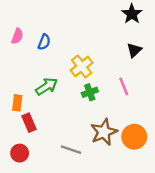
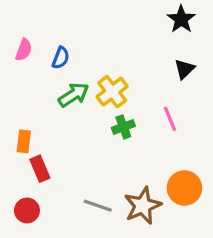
green arrow: (47, 86) -> (74, 95), moved
brown star: (104, 132) -> (143, 206), moved

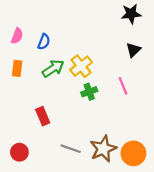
black star: (181, 19) -> (131, 14), turned 30
orange rectangle: (24, 141) -> (17, 68), moved
red rectangle: (40, 169) -> (43, 116), moved
orange circle: (184, 188) -> (133, 153), moved

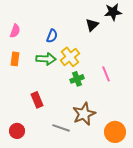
blue semicircle: (44, 42) -> (52, 36), moved
black triangle: (133, 50) -> (92, 25), moved
green arrow: (53, 68) -> (46, 59), turned 36
brown star: (103, 149) -> (84, 114), moved

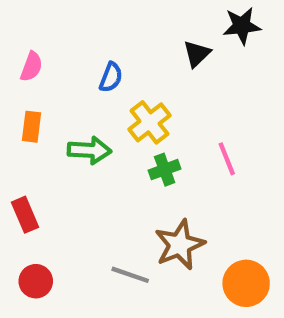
green arrow: (46, 59) -> (89, 150), moved
red rectangle: (37, 100) -> (25, 215), moved

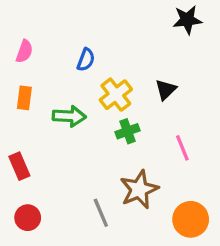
black triangle: (197, 54) -> (166, 90), moved
pink line: (227, 159) -> (182, 148), moved
gray line: (130, 275) -> (101, 213), turned 48

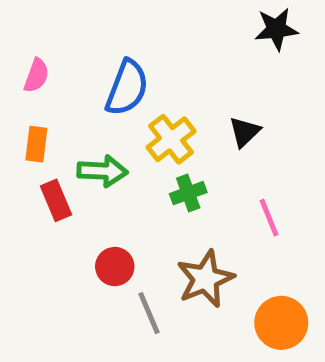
blue semicircle: (86, 60) -> (127, 88), size x1.6
red rectangle: (19, 166) -> (56, 200), moved
red circle: (28, 218) -> (115, 267), moved

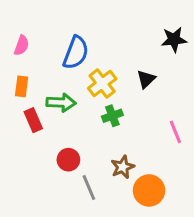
black star: (276, 29) -> (174, 40), moved
pink line: (269, 218) -> (175, 132), moved
brown star: (205, 279) -> (123, 167), size x0.7
orange circle: (281, 323) -> (149, 190), moved

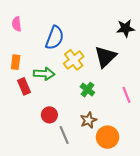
pink semicircle: (22, 45) -> (17, 24), moved, turned 152
black triangle: (146, 79) -> (105, 57), size x1.6
green cross: (112, 116) -> (87, 90), moved, turned -32

